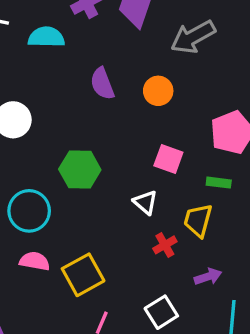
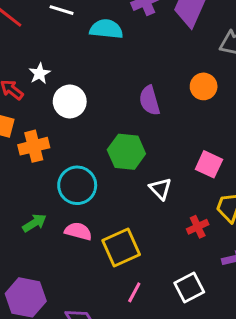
purple semicircle: (102, 84) -> (149, 101), moved
pink square: (168, 159) -> (209, 164), moved
white triangle: (145, 202) -> (160, 189), moved

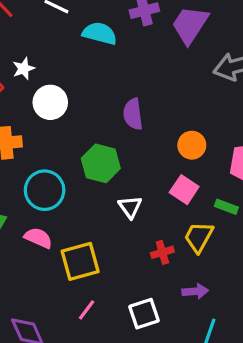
orange circle: (204, 86) -> (192, 145), moved

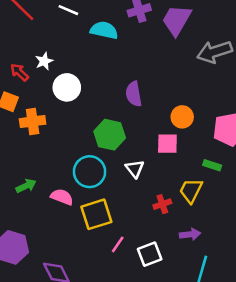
cyan circle: (45, 190) -> (90, 172), moved
pink square: (184, 190) -> (167, 144), moved, turned -30
pink line: (87, 310) -> (118, 244), moved

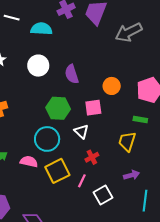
white circle: (67, 87) -> (38, 66), moved
pink square: (167, 144) -> (93, 108), moved
red cross: (162, 204) -> (92, 157), moved
pink line: (118, 244) -> (82, 181), moved

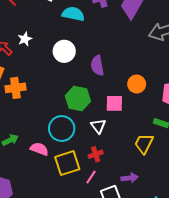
red cross: (92, 157) -> (96, 154), moved
purple arrow: (132, 175) -> (130, 178), moved

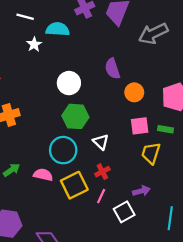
white star: (25, 39) -> (34, 44), moved
white circle: (64, 51) -> (69, 83), moved
purple semicircle: (97, 66) -> (112, 69), moved
pink square: (114, 103) -> (140, 126), moved

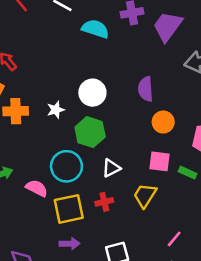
white star: (34, 44) -> (56, 110), moved
white triangle: (101, 142) -> (111, 168), turned 35
yellow trapezoid: (151, 153) -> (145, 195), moved
purple arrow: (141, 191) -> (70, 244), moved
pink line: (101, 196) -> (174, 239), moved

